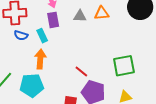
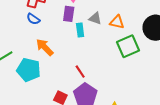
cyan rectangle: (42, 36) -> (80, 30), moved
orange arrow: (40, 59) -> (45, 47), turned -66
green square: (124, 66) -> (128, 46), moved, turned -30

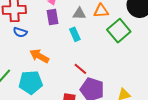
cyan rectangle: (80, 30) -> (75, 34), moved

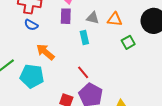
green square: (119, 31) -> (128, 42), size x0.6

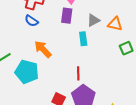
gray triangle: (93, 18) -> (93, 20), turned -48
red line: (83, 72) -> (78, 73), turned 32

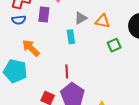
purple rectangle: (67, 16) -> (44, 15), moved
blue semicircle: (31, 21) -> (19, 20), turned -40

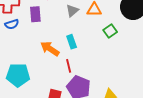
cyan rectangle: (71, 37) -> (72, 42), moved
orange arrow: (31, 48) -> (50, 49), moved

